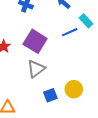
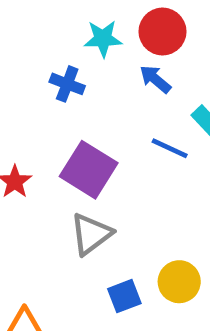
blue line: (70, 32) -> (170, 148), turned 49

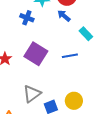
blue line: (170, 148) -> (70, 56), moved, turned -35
gray triangle: (91, 234) -> (32, 94), moved

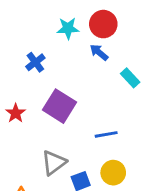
blue cross: (27, 18) -> (35, 62), moved, turned 32
blue line: (70, 56) -> (106, 134), moved

